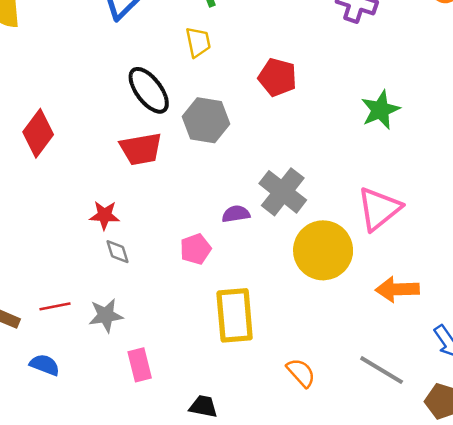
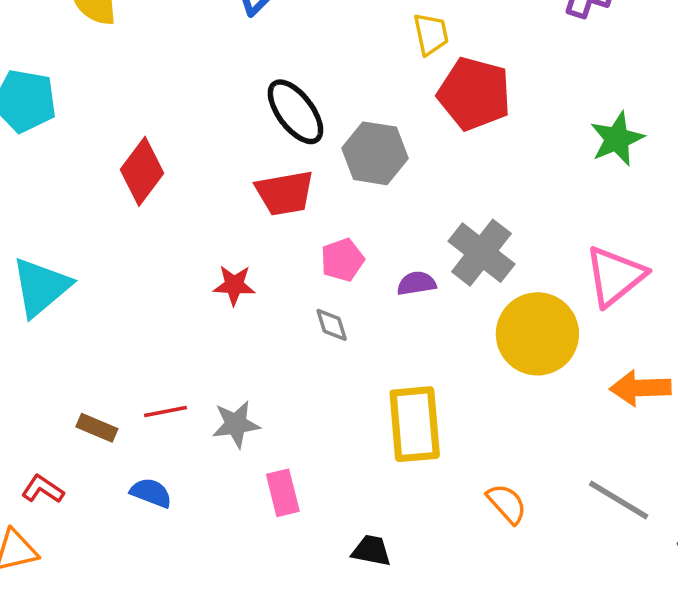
yellow trapezoid: (198, 42) -> (431, 34), moved
red pentagon: (278, 77) -> (474, 94), size x1.4
pink pentagon: (196, 249) -> (342, 260), moved
gray diamond: (117, 252) -> (332, 325), moved

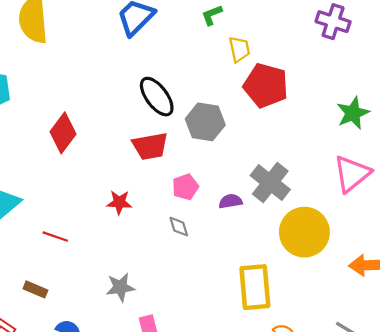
pink triangle: (615, 276) -> (352, 174), moved
red line: (165, 412) -> (55, 237), moved, turned 30
yellow rectangle: (415, 424) -> (255, 287), moved

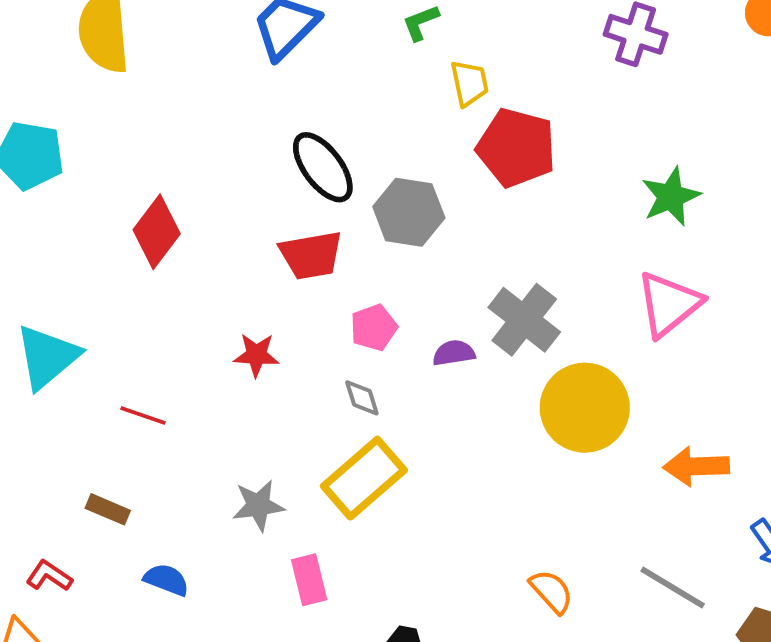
yellow rectangle: (255, 287) -> (364, 478), moved, turned 54

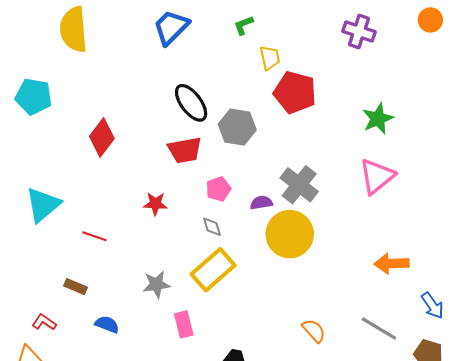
yellow circle: (585, 408) -> (290, 234), moved

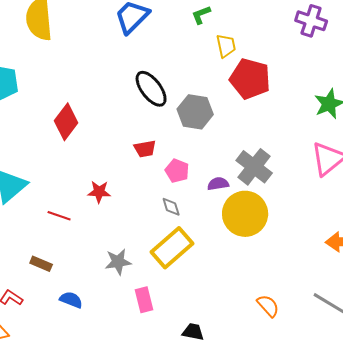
red trapezoid: (185, 150) -> (145, 149), moved, size x0.7
pink pentagon: (218, 189) -> (177, 171), turned -30
red star: (155, 204) -> (99, 192), moved

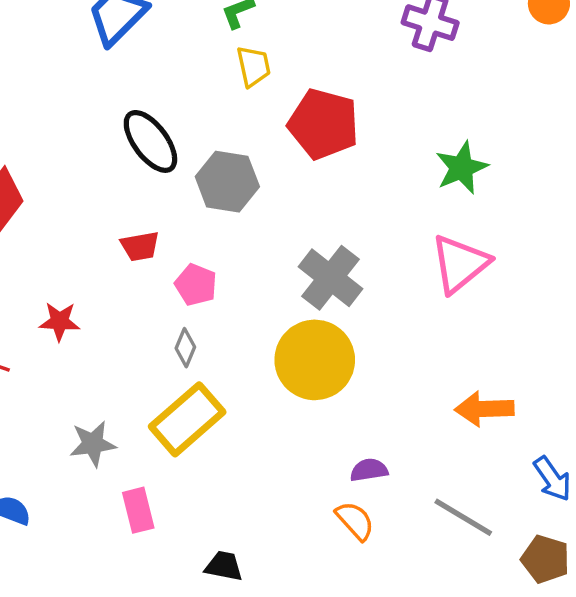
yellow trapezoid: (226, 46) -> (254, 66), moved
purple semicircle: (218, 184) -> (369, 470), moved
gray diamond: (171, 207) -> (185, 348), turned 40

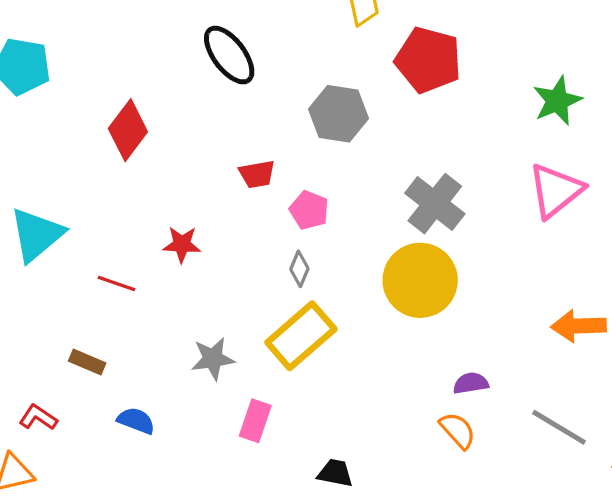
black ellipse: (150, 141) -> (229, 55), moved
pink rectangle: (138, 510) -> (255, 421), turned 33

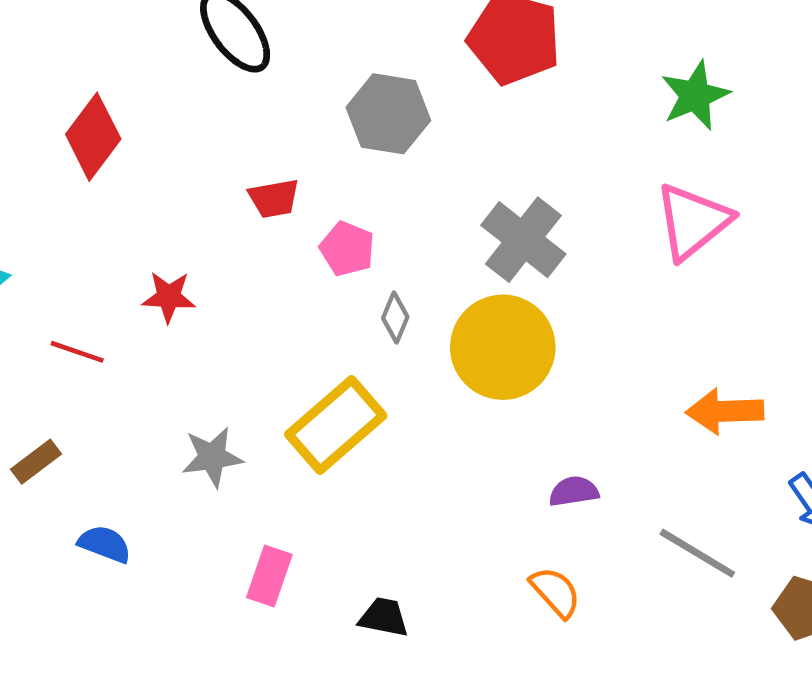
gray diamond: (299, 269) -> (395, 317), moved
brown rectangle: (87, 362) -> (36, 462), turned -60
pink rectangle: (255, 421) -> (269, 576), moved
orange semicircle: (458, 430) -> (555, 592), moved

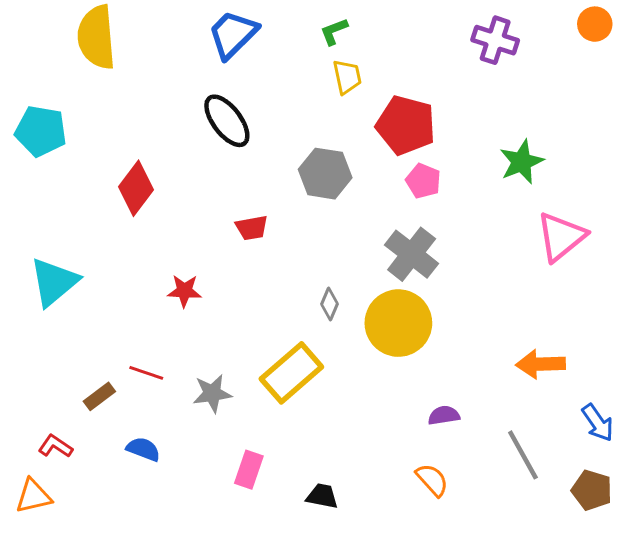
pink triangle: (693, 221) -> (561, 237), moved
pink pentagon: (347, 249) -> (423, 181), moved
red line: (77, 352) -> (146, 373), moved
gray line: (697, 553) -> (523, 455), turned 30

